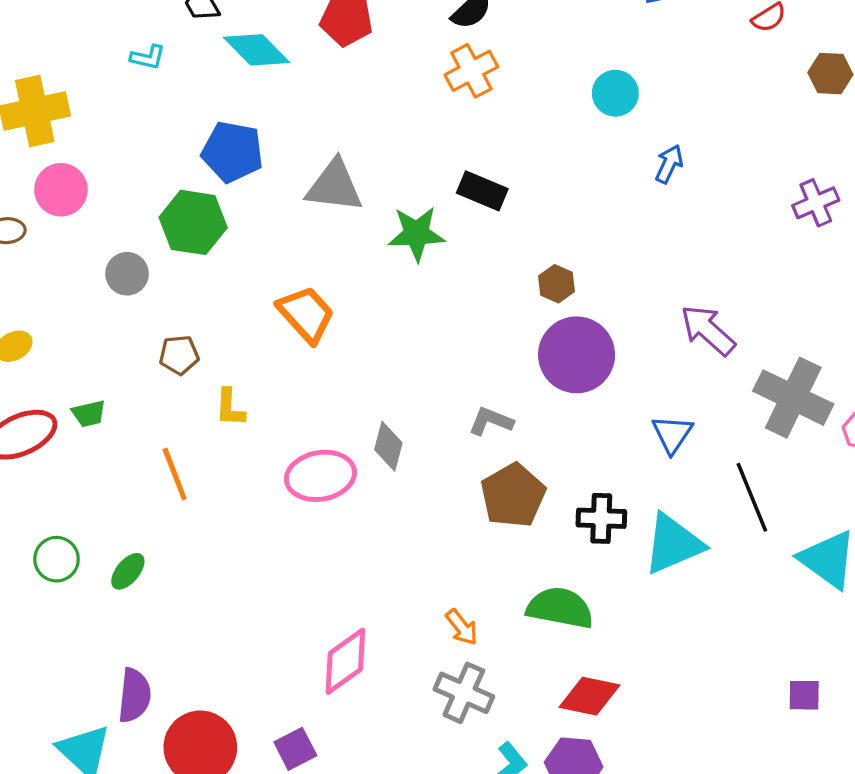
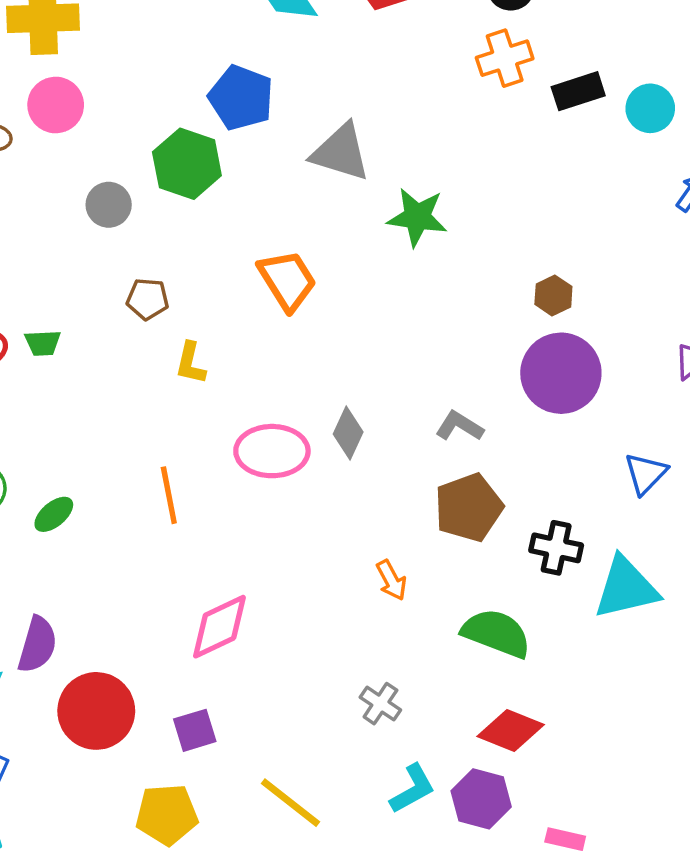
black rectangle: (482, 191) -> (578, 91), moved, turned -51
orange line: (175, 474) -> (169, 495), moved
orange arrow: (462, 627) -> (391, 580), moved
pink diamond: (345, 661) -> (219, 627), moved
gray cross: (464, 693) -> (380, 704), size x0.7

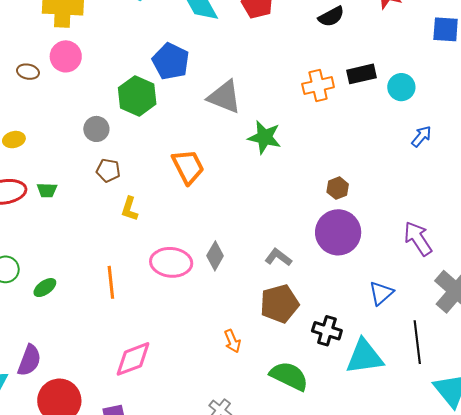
orange cross: (505, 58) -> (318, 86), moved
gray circle: (109, 205) -> (96, 129), moved

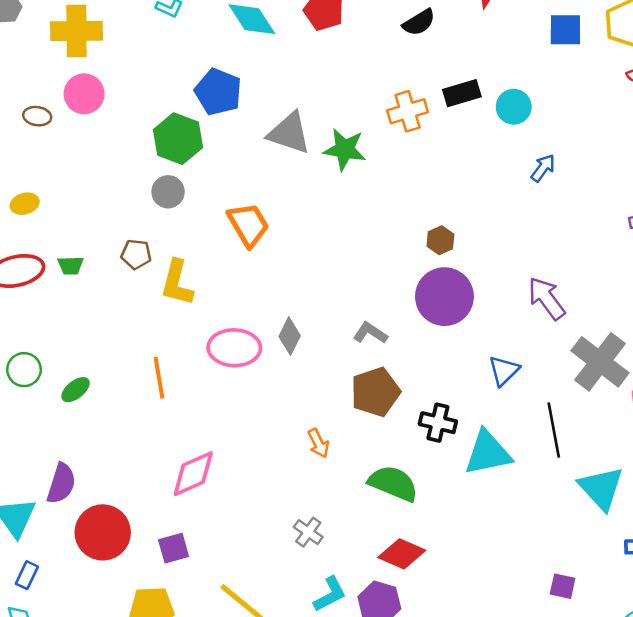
gray circle: (96, 129) -> (168, 192), moved
green star: (264, 137) -> (345, 149), moved
brown pentagon: (108, 170) -> (136, 254), moved
yellow L-shape: (129, 209) -> (177, 283), size x1.5

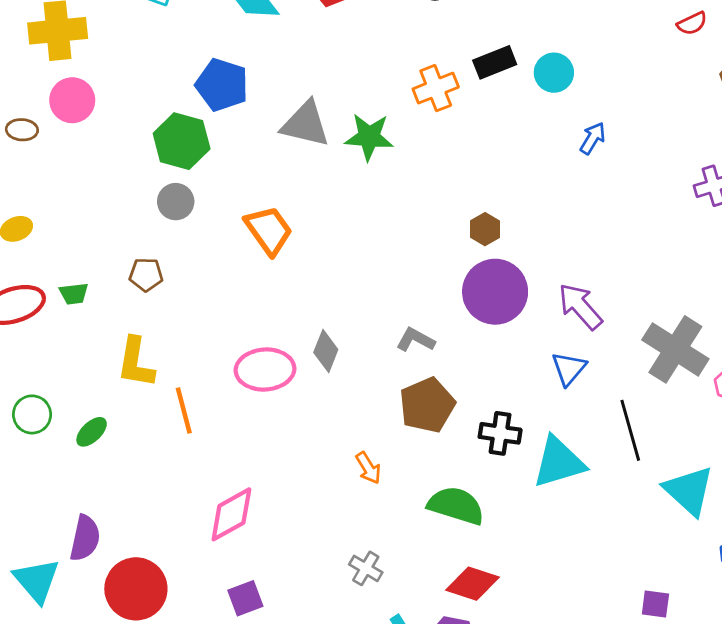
yellow L-shape: (177, 283) -> (136, 362), moved
purple arrow: (547, 298) -> (580, 306), moved
purple square: (174, 548) -> (245, 598), moved

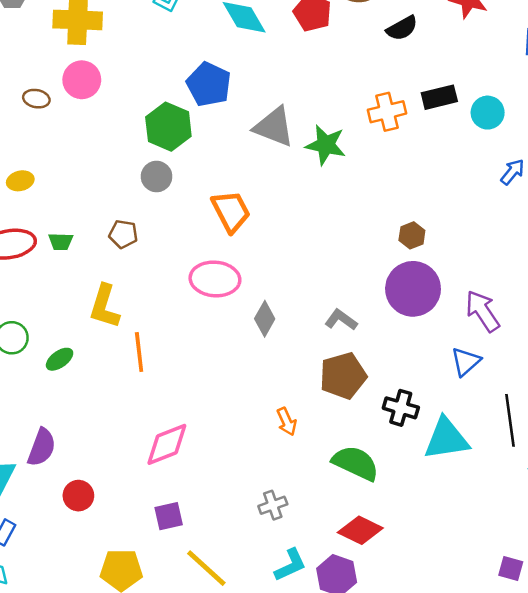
pink ellipse: (265, 369) -> (215, 279), moved
gray cross: (366, 568) -> (273, 505), turned 32
red circle: (136, 589) -> (78, 496), size x0.6

